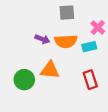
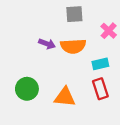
cyan rectangle: (89, 47) -> (100, 64), moved
orange triangle: (50, 70) -> (65, 97), moved

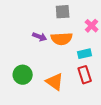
orange triangle: (65, 97) -> (55, 82), turned 30

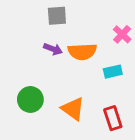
gray square: (63, 12) -> (57, 16), moved
red rectangle: (85, 75) -> (113, 118), moved

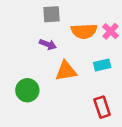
orange semicircle: (82, 52) -> (84, 31), moved
orange triangle: (73, 109) -> (66, 71), moved, turned -45

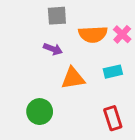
green circle: (27, 90) -> (40, 112), moved

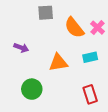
orange semicircle: (93, 34) -> (74, 28), turned 55
purple arrow: (53, 49) -> (21, 48), moved

